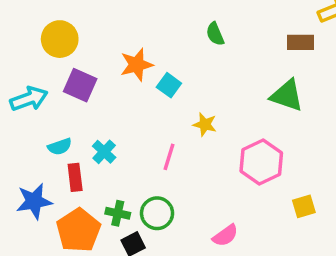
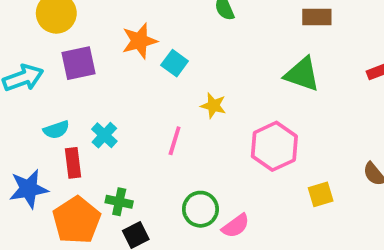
purple square: (80, 85) -> (78, 63), turned -36
green circle: (157, 213) -> (200, 209), moved

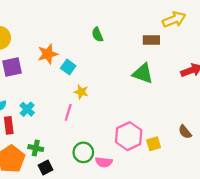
yellow star: (213, 106) -> (81, 92), moved
pink hexagon: (274, 146) -> (129, 136), moved
pink semicircle: (236, 226) -> (104, 162), turned 42

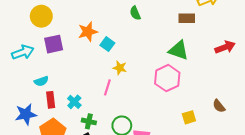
cyan cross: (27, 109) -> (74, 102), moved
pink hexagon: (129, 136) -> (167, 78), moved
green cross: (36, 148) -> (89, 121), moved

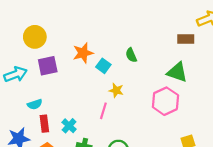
green semicircle: (135, 13) -> (131, 55), moved

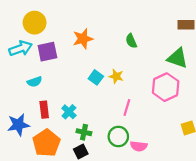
cyan square: (103, 66) -> (96, 77), moved
cyan arrow: (16, 74) -> (21, 48), moved
cyan semicircle: (35, 104) -> (35, 82), moved
pink line: (103, 111) -> (127, 108), moved

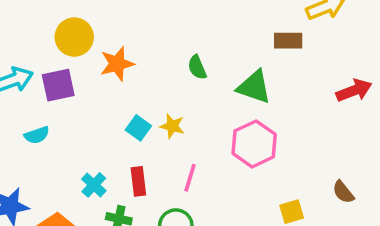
yellow circle: (35, 23) -> (74, 37), moved
green triangle: (177, 58) -> (254, 87), moved
red rectangle: (44, 110) -> (138, 181), moved

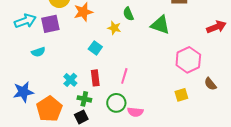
yellow star: (172, 126) -> (114, 28), moved
pink hexagon: (254, 144) -> (188, 60), moved

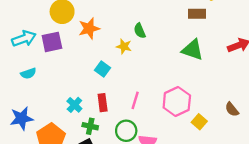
green triangle: (160, 25) -> (192, 50), moved
cyan semicircle: (38, 52) -> (28, 73), moved
pink hexagon: (188, 60) -> (177, 102), moved
yellow square: (181, 95) -> (199, 122), turned -32

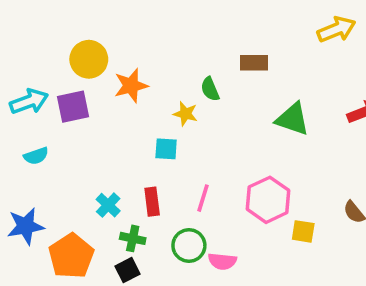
brown rectangle: (197, 14) -> (254, 63), moved
cyan square: (103, 69) -> (166, 149), moved, turned -32
yellow square: (199, 122) -> (303, 231), turned -32

